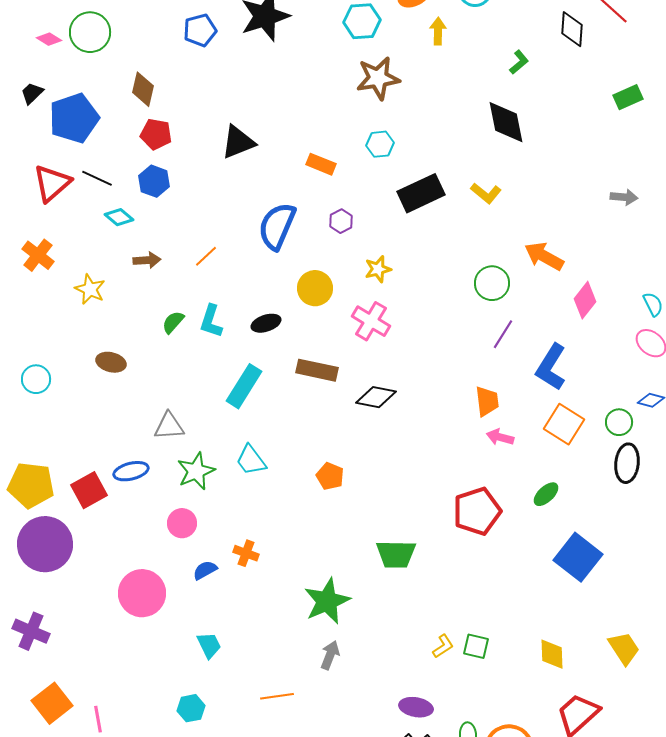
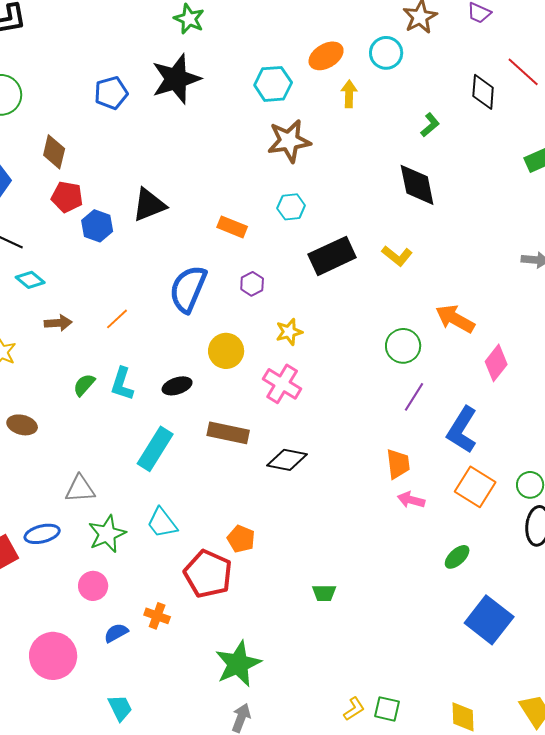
blue hexagon: (154, 181) -> (97, 226), moved
red pentagon: (477, 511) -> (208, 574), moved, turned -30
green trapezoid: (396, 554) -> (324, 593), moved, size x0.6

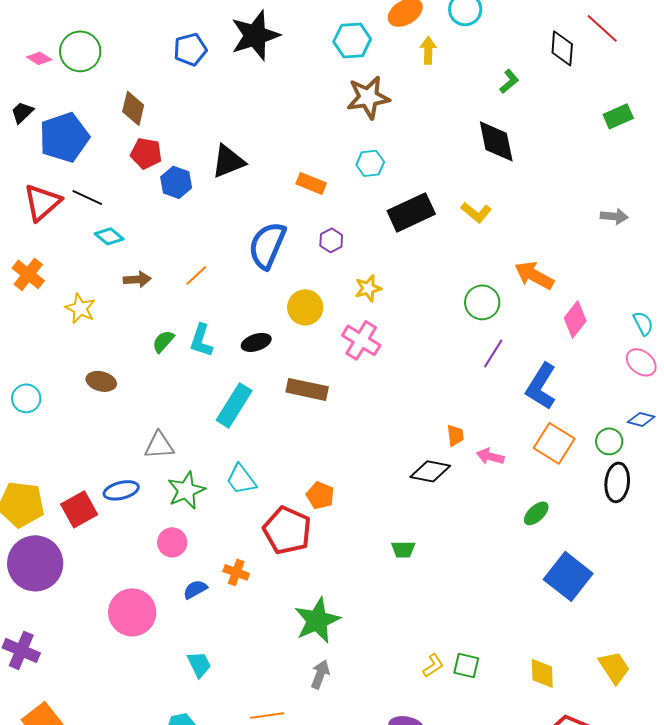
black diamond: (287, 460) -> (430, 471), moved
orange trapezoid: (398, 464) -> (455, 435), moved, size x0.7

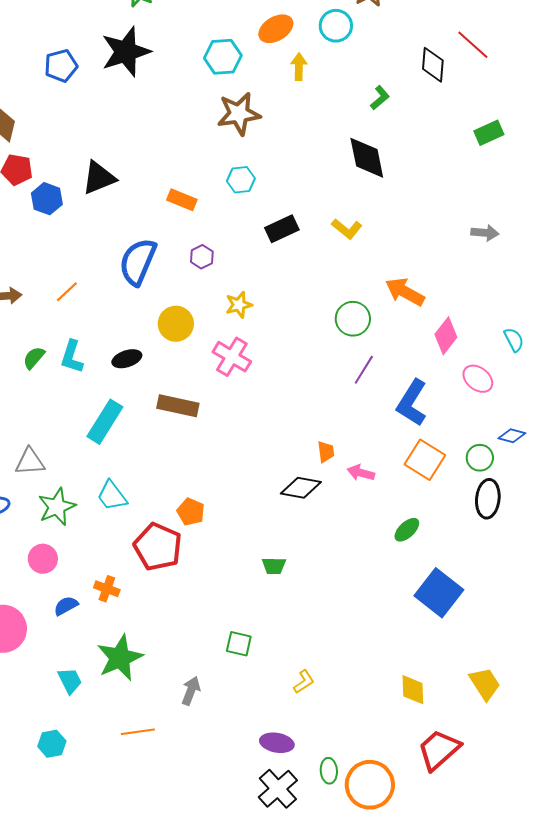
black rectangle: (411, 212) -> (282, 229), size x0.7
pink ellipse: (641, 362) -> (478, 379), moved
green star: (317, 620) -> (120, 658), moved
green square: (466, 665) -> (239, 644), moved

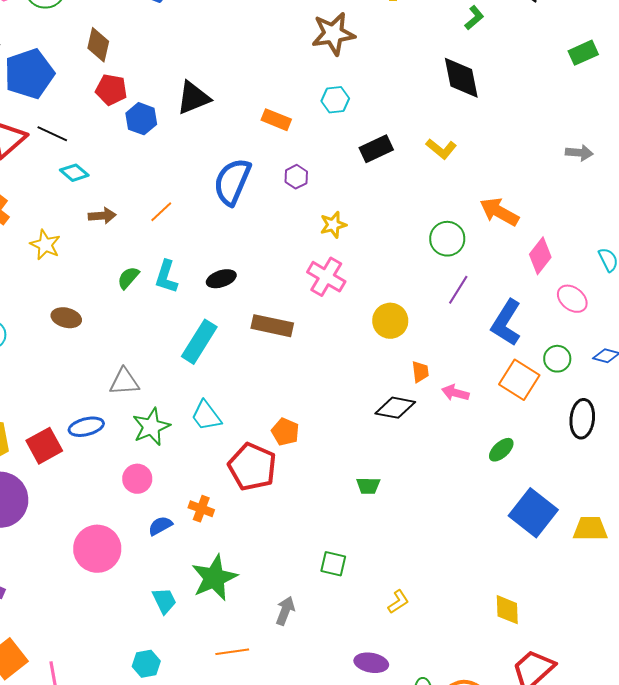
yellow circle: (176, 324) -> (390, 321), moved
green circle: (480, 458) -> (557, 359), moved
yellow trapezoid: (485, 684) -> (590, 529), moved, turned -57

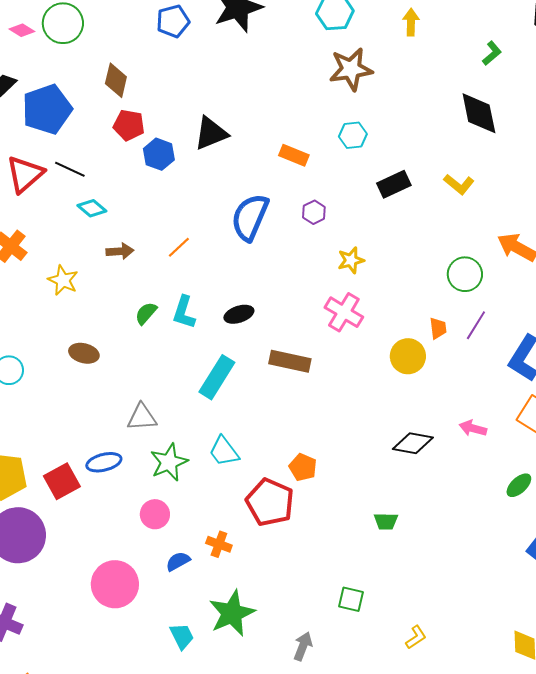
orange trapezoid: (420, 372) -> (438, 328), moved

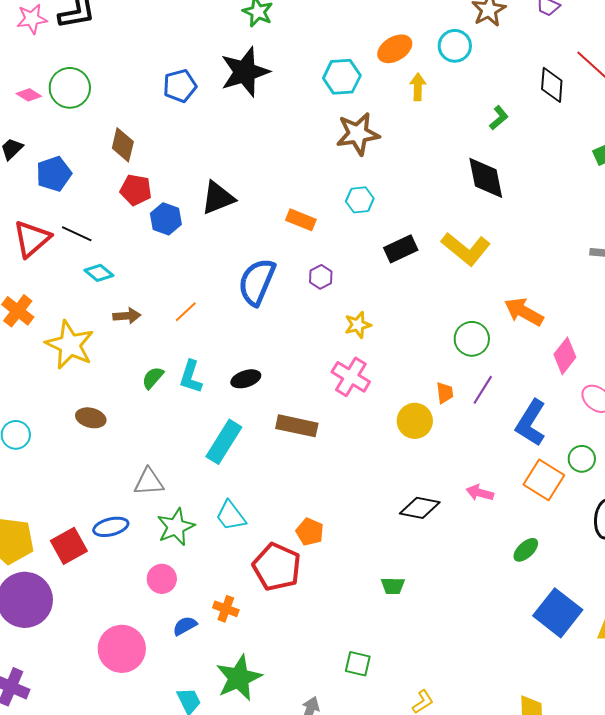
blue pentagon: (47, 109) -> (54, 174), size x0.7
yellow L-shape: (459, 184) -> (466, 249), size x1.6
yellow star: (63, 280) -> (70, 345), size x1.6

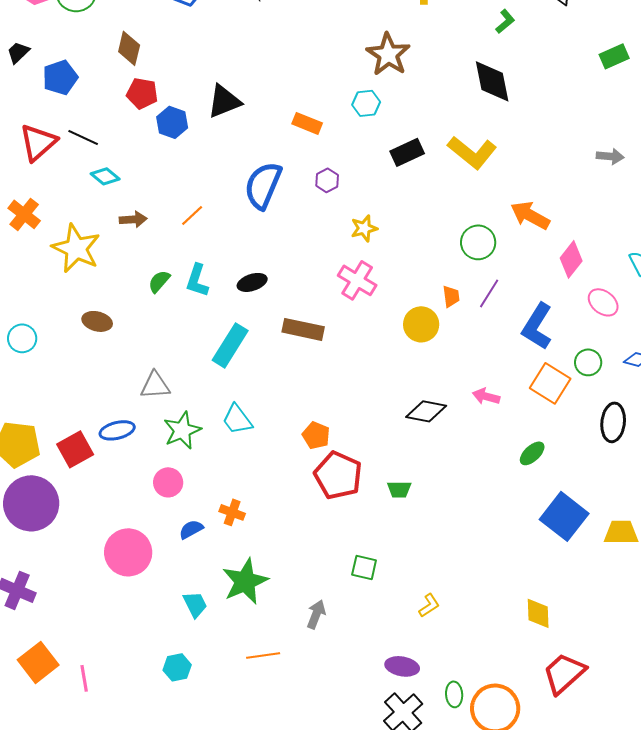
brown star: (358, 134) -> (388, 54), moved, turned -30
red pentagon: (277, 567) -> (338, 475), moved

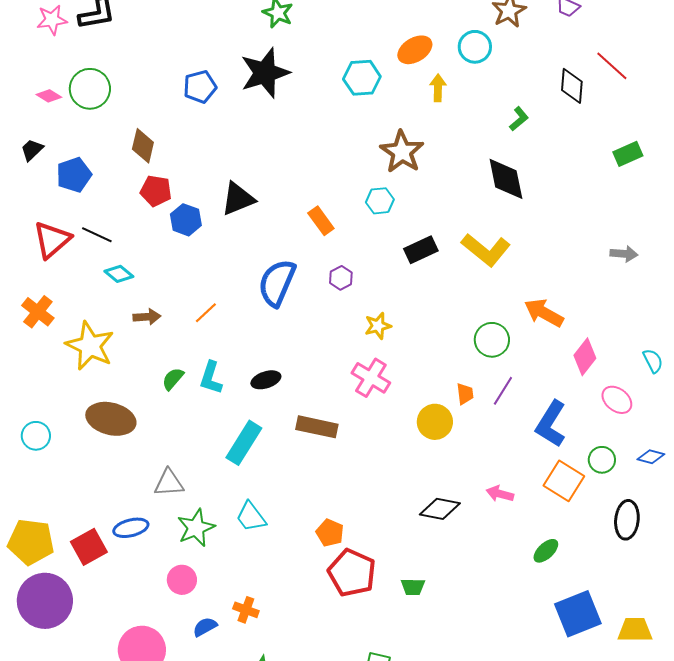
orange rectangle: (307, 123) -> (321, 221), turned 32
brown ellipse: (97, 321) -> (111, 419), size x1.6
blue square: (564, 516) -> (578, 614), turned 30

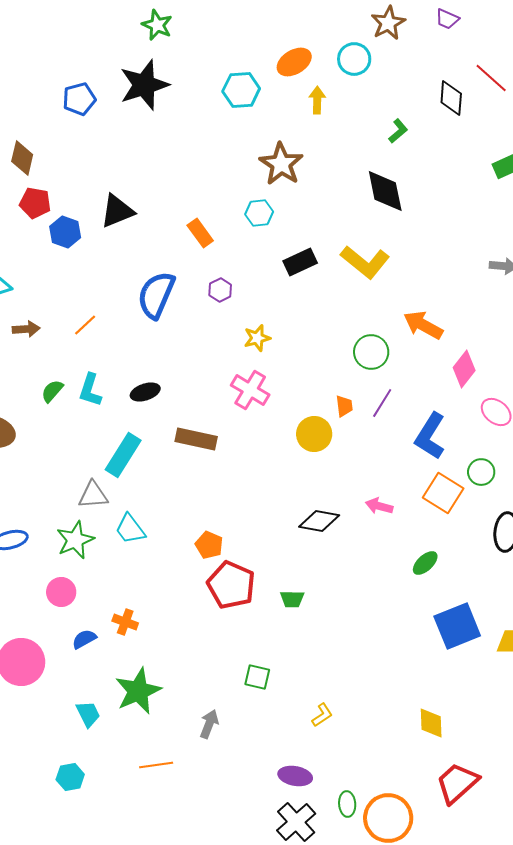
gray triangle: (169, 483) -> (93, 495), moved

